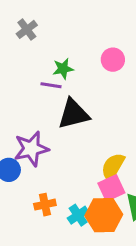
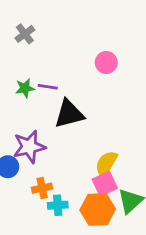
green star: (63, 69) -> (25, 88), moved
orange cross: (45, 205) -> (42, 188), moved
cyan cross: (78, 215) -> (58, 205), moved, turned 30

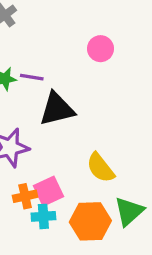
yellow semicircle: (106, 164) -> (100, 168), turned -68
pink square: (105, 184) -> (48, 191), moved

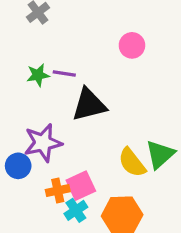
green triangle: (129, 211) -> (160, 154), moved
cyan cross: (43, 216) -> (76, 210), turned -30

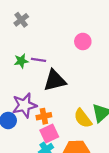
orange cross: (58, 191) -> (44, 116), moved

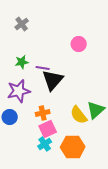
purple line: (38, 60) -> (43, 68), moved
black triangle: (55, 80) -> (53, 80), turned -35
purple star: (24, 105) -> (19, 91), moved

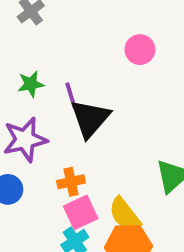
purple line: (43, 68) -> (71, 96), turned 64
yellow semicircle: (79, 115) -> (125, 214), moved

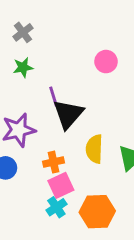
green star: (31, 84) -> (23, 67), moved
yellow semicircle: (125, 214) -> (94, 149), moved, turned 40

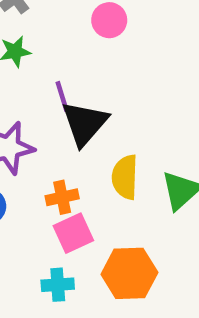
pink circle: (106, 62) -> (109, 20), moved
cyan cross: (56, 207) -> (58, 285), moved, turned 30

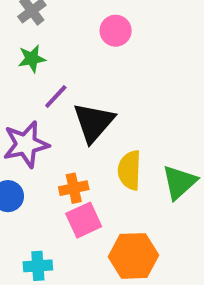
purple line: (62, 96) -> (56, 96), moved, turned 60
cyan cross: (58, 285) -> (38, 266), moved

